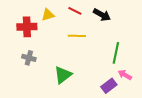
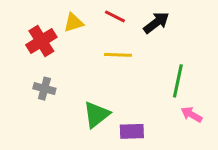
black arrow: (102, 15) -> (156, 23), turned -66
red cross: (27, 27) -> (41, 41), turned -30
purple rectangle: (109, 86) -> (132, 131), moved, turned 35

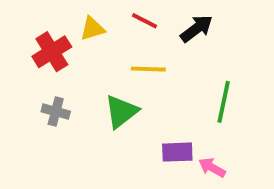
green triangle: (97, 115) -> (121, 112), moved
pink arrow: (192, 115) -> (212, 167), moved
purple rectangle: (132, 131) -> (177, 152), moved

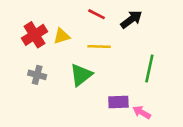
yellow triangle: (92, 29) -> (62, 36), moved

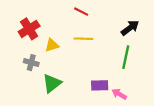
black arrow: (131, 19) -> (130, 28), moved
yellow triangle: (62, 36) -> (52, 45), moved
green triangle: (81, 75) -> (52, 83), moved

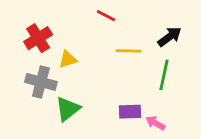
yellow line: (83, 39) -> (129, 51), moved
gray cross: (31, 63) -> (41, 82), size x1.5

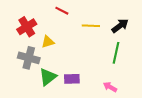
red line: (106, 16) -> (62, 11), moved
yellow line: (129, 51) -> (91, 26), moved
purple rectangle: (130, 112) -> (72, 79), moved

